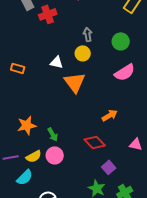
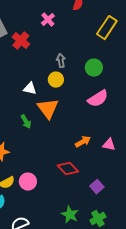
red cross: (48, 14) -> (21, 41), turned -30
green arrow: (53, 134) -> (26, 122), moved
pink triangle: (136, 144) -> (109, 145), moved
purple square: (109, 167) -> (97, 187), moved

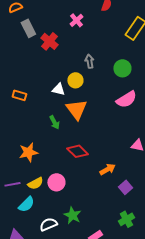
yellow circle: (56, 80) -> (75, 80), moved
orange arrow: (83, 142) -> (107, 169), moved
red diamond: (68, 169) -> (77, 151), moved
green star: (70, 215) -> (72, 215), moved

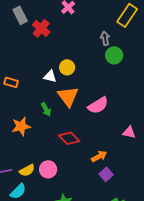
gray arrow: (89, 61) -> (105, 38), moved
pink semicircle: (126, 99) -> (98, 105), moved
orange star: (28, 152) -> (21, 126), moved
purple square: (125, 187) -> (106, 174), moved

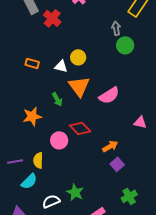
orange rectangle: (11, 82) -> (32, 63), moved
pink circle: (48, 169) -> (59, 140), moved
yellow semicircle: (27, 170) -> (38, 160), turned 119

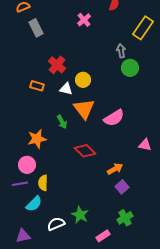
red cross: (52, 18) -> (57, 65), moved
pink circle: (59, 140) -> (27, 165), moved
green cross: (129, 196) -> (125, 218), moved

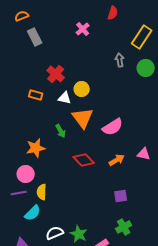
green circle: (130, 68) -> (146, 68), moved
orange arrow: (115, 169) -> (117, 160), moved
purple square: (122, 187) -> (121, 196), turned 32
green star: (80, 215) -> (79, 234), moved

